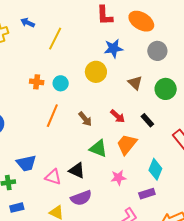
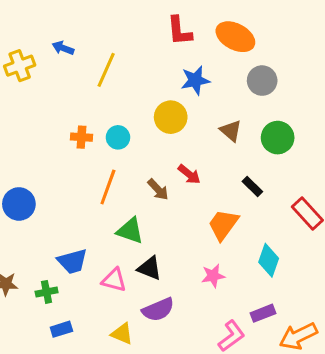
red arrow: (118, 116) -> (189, 174), moved
green triangle: (98, 148) -> (130, 231), moved
purple rectangle: (147, 194) -> (263, 313), moved

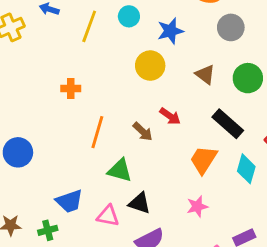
cyan circle: (118, 137) -> (129, 16), moved
black rectangle: (252, 187) -> (228, 124), size x1.6
cyan diamond: (269, 260) -> (246, 169), moved

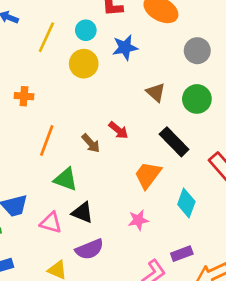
gray circle: (231, 27) -> (197, 51), moved
yellow circle: (150, 66) -> (84, 64), moved
cyan diamond: (246, 169) -> (186, 203), moved

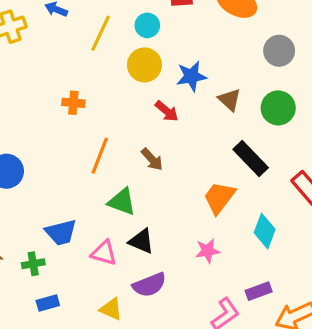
blue star: (125, 47) -> (191, 76), moved
red arrow: (118, 130) -> (167, 111), moved

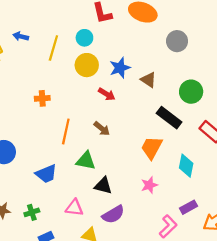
green circle: (278, 108) -> (191, 92), moved
blue trapezoid: (61, 232) -> (46, 174), moved
pink triangle: (104, 253) -> (74, 208), moved

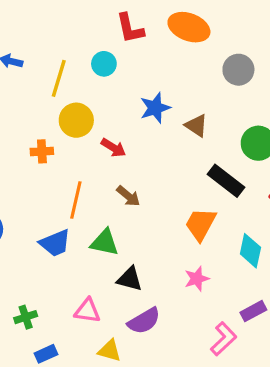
yellow circle: (87, 65) -> (76, 120), moved
red arrow: (107, 94) -> (113, 148), moved
blue trapezoid: (46, 174) -> (55, 243), moved

